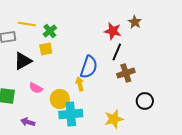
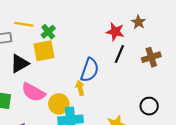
yellow square: (46, 49) -> (44, 51), size x1.5
brown cross: (126, 73) -> (151, 57), moved
pink semicircle: (36, 88) -> (33, 92), size x1.6

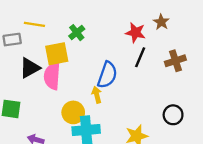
green cross: (48, 32) -> (77, 33), moved
pink semicircle: (33, 92) -> (52, 76), moved, turned 65

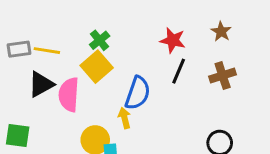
brown star: (161, 22) -> (221, 32), moved
yellow line: (34, 24) -> (47, 51), moved
yellow square: (57, 54) -> (97, 67), moved, turned -30

